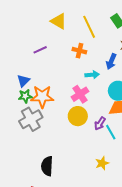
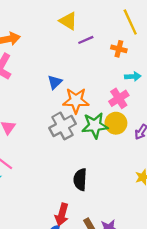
yellow triangle: (59, 21) -> (68, 21), moved
purple line: (40, 50) -> (86, 40), moved
green star: (25, 96) -> (95, 125), moved, size x1.6

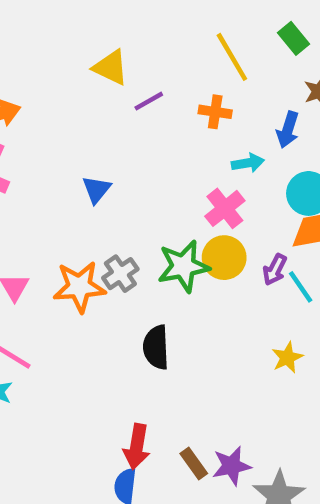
orange star: (76, 101) -> (79, 287), moved
gray cross: (62, 126) -> (120, 274), size x0.7
black semicircle: (80, 180) -> (156, 347), moved

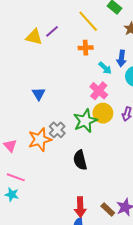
purple line: (149, 101) -> (52, 31), moved
blue arrow: (288, 130) -> (122, 58), moved
cyan arrow: (248, 163) -> (105, 68), turned 64

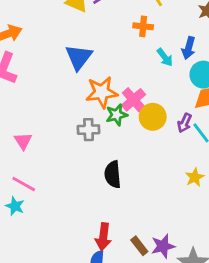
pink cross: (99, 91) -> (134, 100), moved
blue triangle: (39, 94) -> (79, 57), moved, size x1.5
green star: (85, 121) -> (117, 115), moved, size x0.7
gray cross: (57, 130) -> (89, 130), turned 35
orange star: (40, 140) -> (102, 92), moved

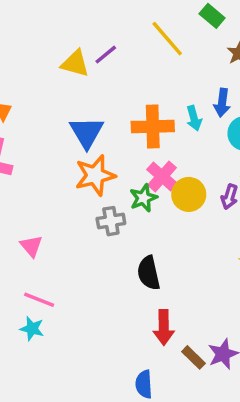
orange cross: (143, 26) -> (153, 127), moved, size x1.6
cyan arrow: (165, 57) -> (194, 118), turned 30
orange star: (102, 92) -> (95, 175), moved
red arrow: (103, 237) -> (164, 327), moved

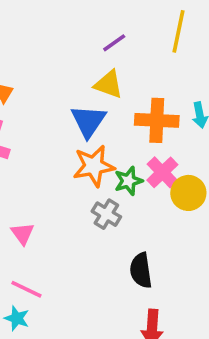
yellow line: (167, 39) -> (179, 31), turned 48
yellow triangle: (75, 63) -> (109, 84), moved
green star: (143, 198) -> (129, 181), moved
gray cross: (111, 221) -> (106, 214), turned 36

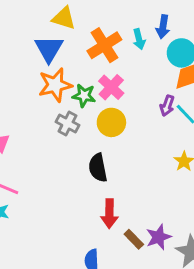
orange cross: (157, 120) -> (104, 45), turned -32
green star: (129, 181) -> (84, 96), turned 30
yellow circle: (188, 193) -> (111, 122), moved

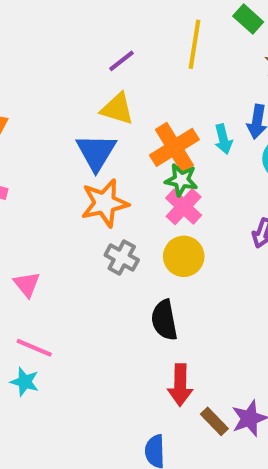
green star: (84, 96) -> (181, 180), moved

